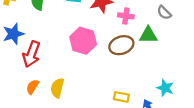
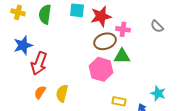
green triangle: (148, 35) -> (122, 56), moved
pink hexagon: (83, 41) -> (101, 69), moved
brown ellipse: (121, 45) -> (105, 41), moved

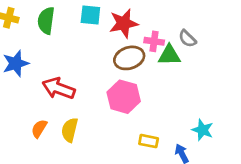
gray semicircle: (157, 26) -> (187, 39), moved
green triangle: (122, 56) -> (169, 55), moved
red arrow: (39, 63) -> (59, 88), moved, turned 90

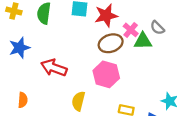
pink cross: (154, 41) -> (131, 30), turned 32
orange semicircle: (39, 129) -> (23, 100), moved, turned 152
yellow semicircle: (70, 130) -> (78, 101), moved

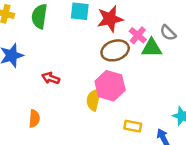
red arrow: (54, 68) -> (51, 78), size x0.6
orange semicircle: (23, 100) -> (34, 119), moved
yellow semicircle: (78, 101) -> (94, 100), moved

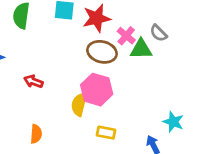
brown ellipse: (115, 50) -> (102, 52), turned 32
orange semicircle: (34, 119) -> (36, 134), moved
yellow rectangle: (133, 126) -> (106, 133), moved

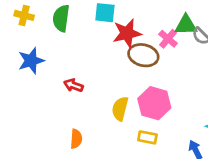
red star: (97, 18) -> (127, 33), moved
green triangle: (141, 49) -> (186, 25), moved
pink hexagon: (97, 90) -> (154, 103), moved

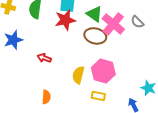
green triangle: (186, 25) -> (94, 14), moved, turned 36
red star: (127, 33) -> (65, 20), moved
pink cross: (168, 39) -> (113, 24), size x1.6

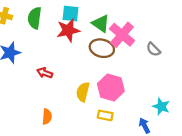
gray semicircle: (137, 22) -> (153, 49), moved

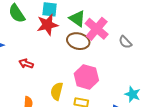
green semicircle: (35, 18) -> (17, 13), turned -42
yellow semicircle: (83, 92) -> (57, 91), moved

